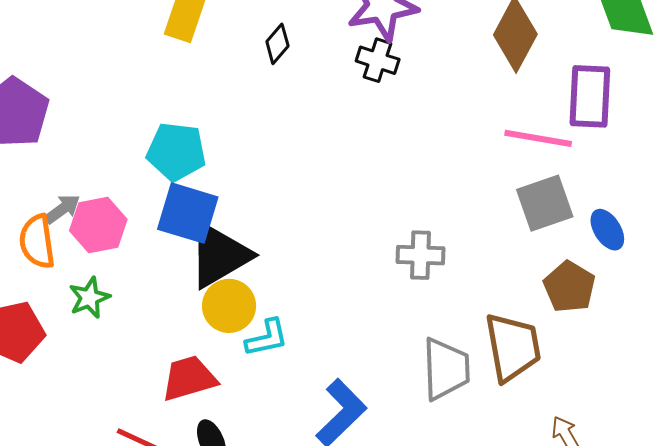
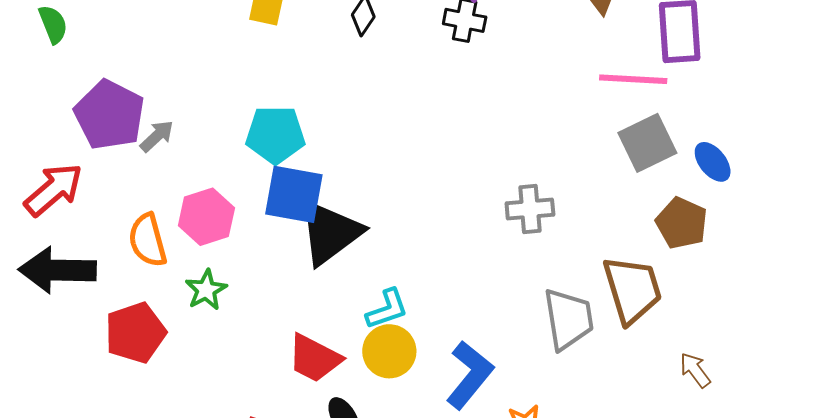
gray arrow: (62, 209) -> (157, 136), moved
yellow circle: (229, 306) -> (389, 351), moved
red trapezoid: (189, 378) -> (314, 358), turned -130

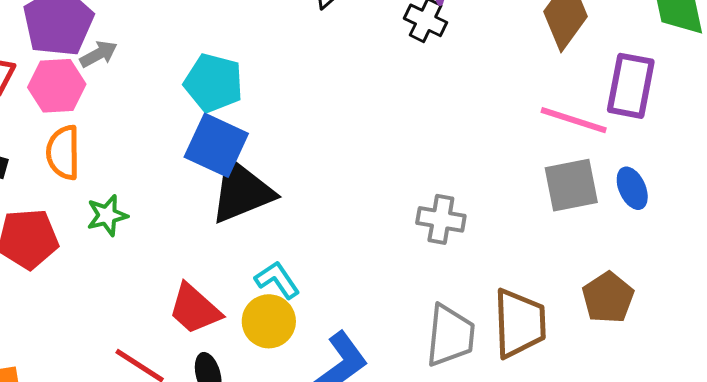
blue ellipse: (713, 162) -> (632, 188), moved
pink hexagon: (206, 217) -> (57, 86), moved
brown pentagon: (682, 223) -> (608, 298), moved
cyan L-shape: (387, 309) -> (277, 280), turned -120

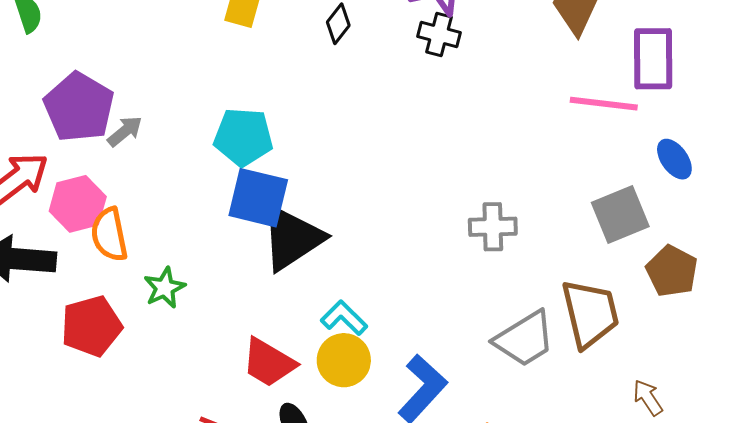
pink hexagon: (57, 86) -> (78, 204), moved
gray square: (571, 185) -> (620, 214), moved
gray trapezoid: (450, 336) -> (525, 339), turned 64

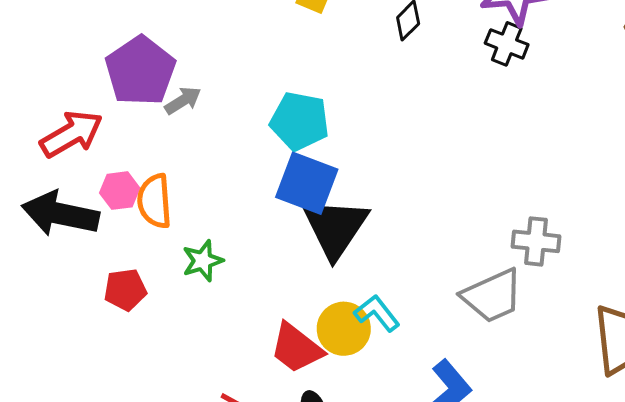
pink hexagon: (78, 204) -> (120, 191), moved, size x0.7
black triangle: (292, 238) -> (335, 228), turned -30
red pentagon: (91, 326) -> (125, 290), size x0.7
gray trapezoid: (525, 339) -> (492, 296), moved
yellow circle: (344, 360) -> (344, 329), moved

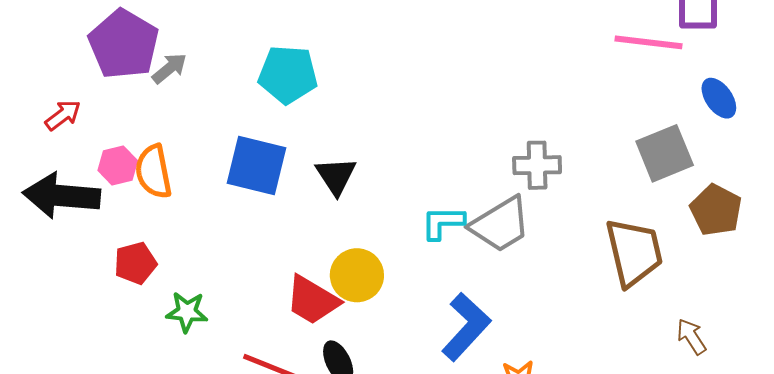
red arrow: (71, 134) -> (63, 115), size x0.6
blue square: (307, 183) -> (256, 165), moved
black triangle: (335, 228) -> (336, 176), size x0.6
green star: (203, 261) -> (187, 312), moved, turned 30
cyan L-shape: (377, 313) -> (443, 223), moved, turned -45

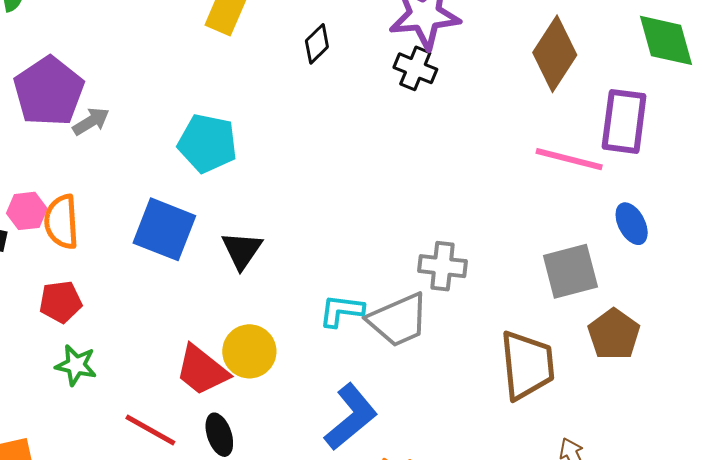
red pentagon: (135, 263) -> (61, 302), moved

